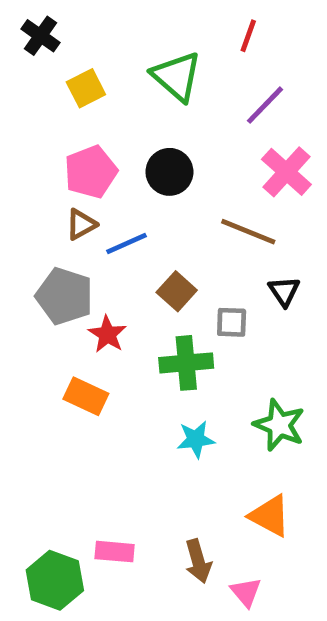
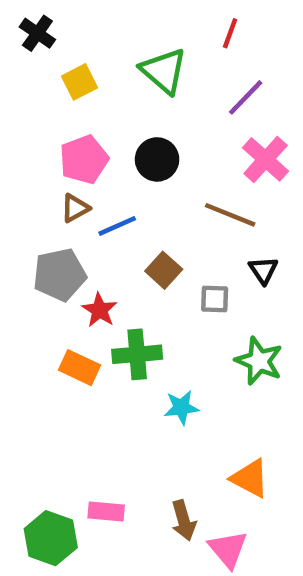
gray pentagon: (64, 296) -> (60, 275), turned -30
green cross: (186, 363) -> (137, 354), moved
green star: (279, 425) -> (259, 361), moved
pink triangle: (246, 592) -> (228, 549), size x1.4

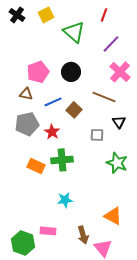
yellow square: (80, 82) -> (46, 15), moved
brown triangle: (75, 208) -> (26, 94), moved, turned 40
brown square: (164, 270) -> (74, 110), moved
red star: (99, 310) -> (52, 132), moved
cyan star: (181, 407) -> (65, 200), moved

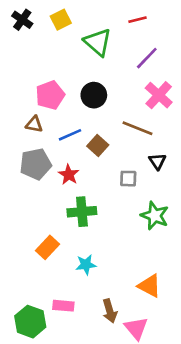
red line: (104, 15) -> (138, 20), turned 56
orange rectangle: (36, 166) -> (47, 247), moved, turned -72

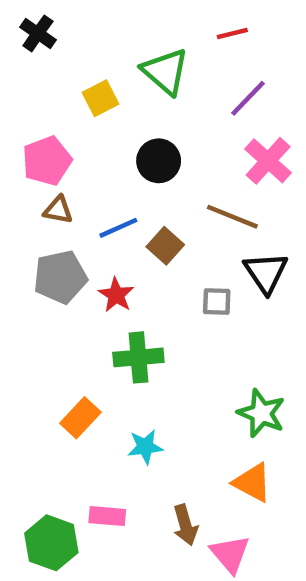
yellow square: (61, 20) -> (100, 98), moved
pink pentagon: (50, 95) -> (47, 161), moved
black triangle: (157, 161) -> (266, 273), size x1.5
green star: (155, 216) -> (261, 413), moved

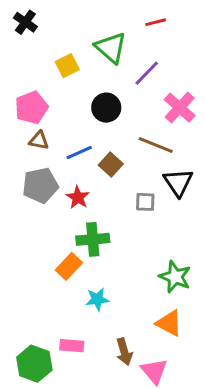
purple line: (248, 98) -> (147, 73), moved
orange rectangle: (80, 418) -> (69, 266), moved

